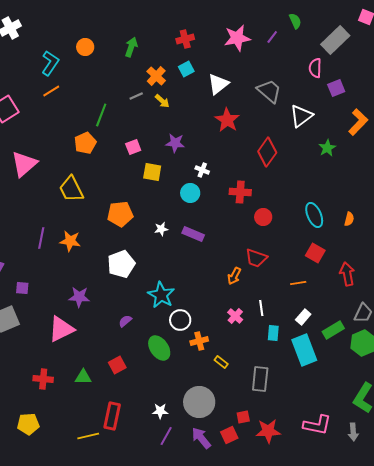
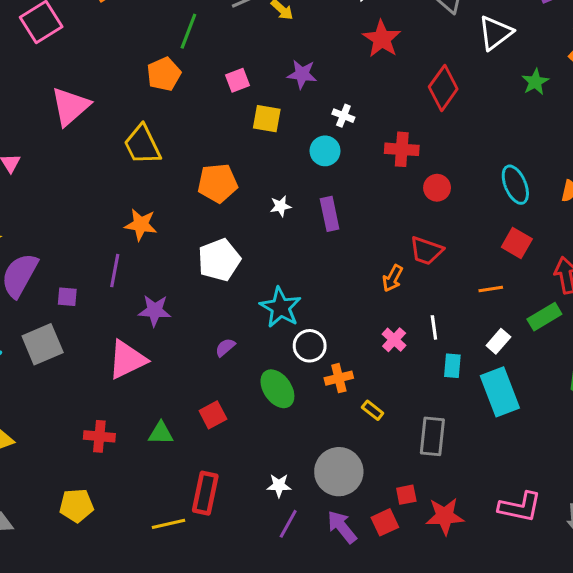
purple rectangle: (193, 234) -> (330, 214), turned 55
purple line: (41, 238) -> (115, 271), moved
green rectangle: (333, 330) -> (544, 317), moved

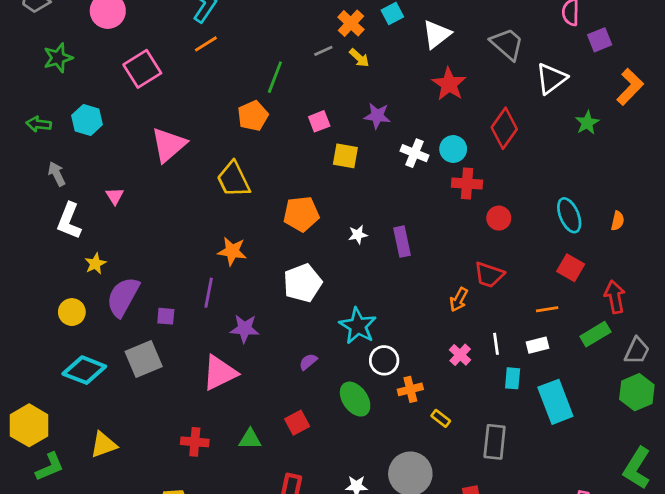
white cross: (343, 116) -> (414, 153), size x1.4
cyan circle: (325, 151) -> (453, 149), moved
white rectangle: (498, 341) -> (537, 345), moved, turned 35

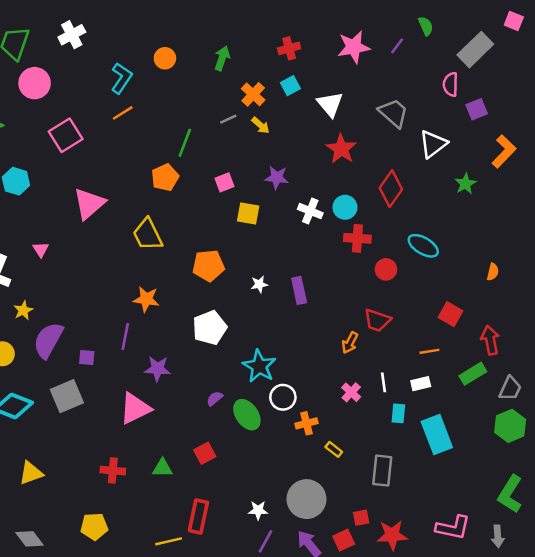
white triangle: (437, 34) -> (330, 104), turned -32
cyan ellipse: (569, 215) -> (423, 246), moved, turned -36
green ellipse: (355, 399) -> (247, 415), moved

